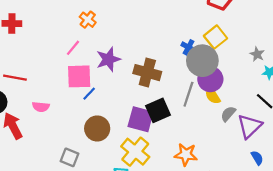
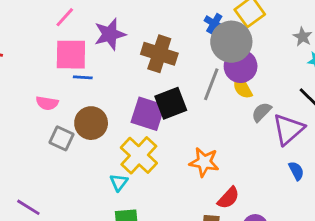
blue line: (89, 94) -> (83, 77), turned 48
pink semicircle: (41, 107) -> (47, 103), moved
gray square: (69, 157) -> (62, 138), moved

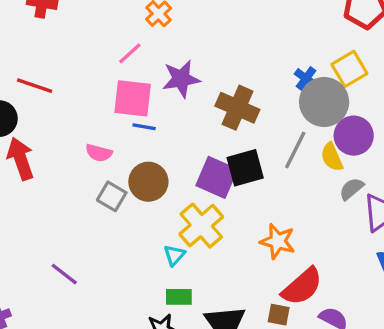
purple circle: (241, 66) -> (354, 136), moved
red semicircle: (228, 198) -> (302, 287), size x1.5

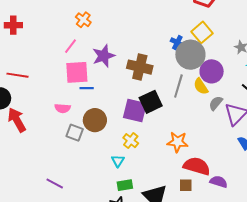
yellow cross: (201, 226) -> (131, 141), size x0.6
red semicircle: (302, 287) -> (197, 166), turned -112

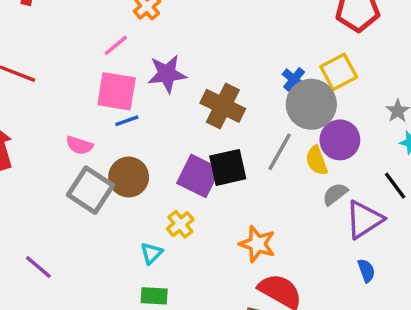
blue line: (87, 88) -> (127, 121), turned -32
gray square: (75, 133) -> (90, 190), size x1.5

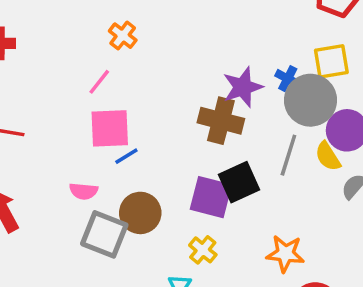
yellow square: (339, 72) -> (331, 61), turned 30
purple star: (167, 74) -> (243, 87), moved

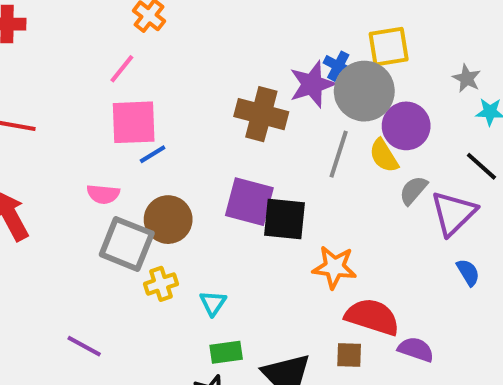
purple star: (243, 87) -> (312, 84), moved
black square: (239, 182) -> (285, 219), moved, turned 30
yellow cross: (203, 250) -> (161, 284), moved, turned 32

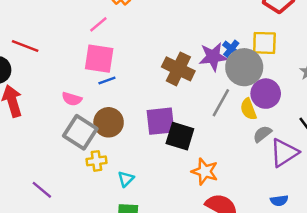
purple square: (249, 202) -> (161, 121), turned -32
blue semicircle: (468, 272) -> (279, 201), moved, turned 102

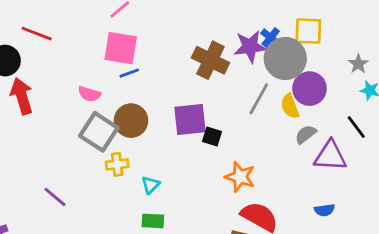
black square: (180, 136) -> (212, 136), size x0.6
purple triangle: (284, 153) -> (330, 156), turned 36

